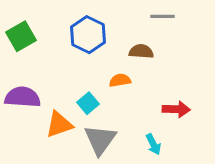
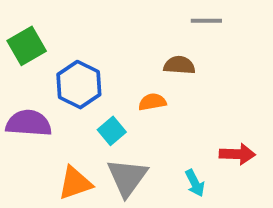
blue hexagon: (88, 35) -> (79, 85), moved
red arrow: (176, 109) -> (237, 154), moved
orange triangle: (59, 124) -> (75, 183), moved

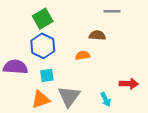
green square: (27, 46) -> (43, 19), moved
cyan square: (112, 131) -> (47, 75), moved, turned 32

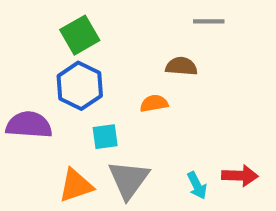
cyan square: (47, 75) -> (105, 137), moved
red arrow: (129, 84) -> (240, 176), moved

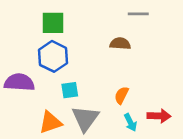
green square: (80, 35) -> (53, 23), turned 30
orange semicircle: (154, 103) -> (121, 95), moved, turned -54

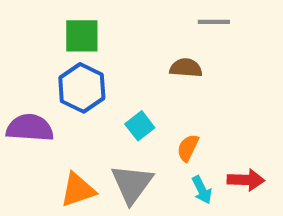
cyan square: (70, 90) -> (140, 126), moved, turned -30

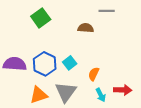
green square: (82, 36) -> (41, 18), turned -36
brown semicircle: (186, 68) -> (86, 28), moved
blue hexagon: (82, 88) -> (45, 64), moved

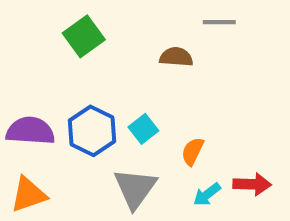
orange triangle: (39, 95) -> (28, 195), moved
cyan arrow: (101, 95) -> (207, 195), turned 80

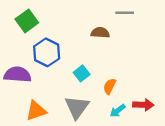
green square: (84, 36) -> (27, 21), moved
blue hexagon: (92, 131) -> (47, 52), moved
orange triangle: (28, 195) -> (36, 111), moved

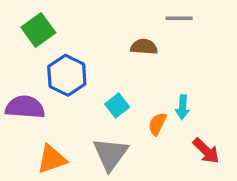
red arrow: (143, 105) -> (206, 151), turned 42
cyan arrow: (118, 111) -> (183, 107), moved, turned -49

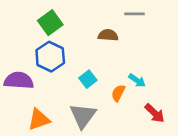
green square: (38, 30) -> (50, 23), moved
cyan arrow: (183, 107) -> (137, 80), turned -60

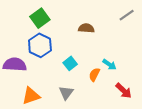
gray line: (135, 14) -> (127, 15), moved, turned -35
gray triangle: (83, 116) -> (66, 93), size x0.7

